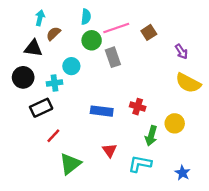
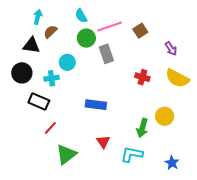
cyan semicircle: (86, 17) -> (81, 16), turned 144
red cross: (138, 107) -> (142, 77), moved
black rectangle: (41, 108) -> (39, 101), turned 48

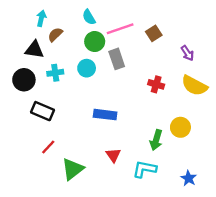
cyan circle: (67, 62) -> (87, 68), moved
cyan cross: (51, 78) -> (55, 73), moved
red line: (50, 128) -> (48, 147), moved

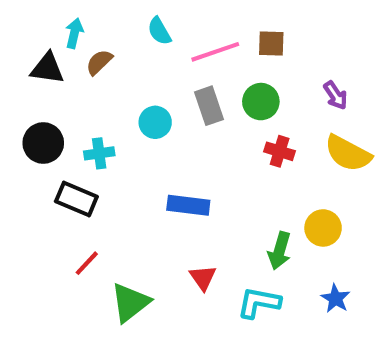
brown square: (154, 33) -> (271, 44), moved, turned 35
green circle: (95, 41) -> (261, 102), moved
black triangle: (34, 50) -> (47, 68), moved
cyan cross: (55, 73) -> (99, 153), moved
blue star: (189, 178) -> (335, 298), moved

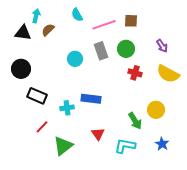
cyan cross: (99, 153) -> (67, 108), moved
green arrow: (280, 251) -> (135, 121), turned -48

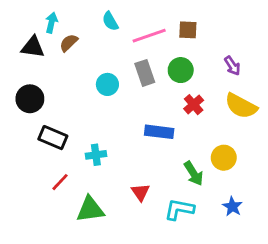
red cross: (135, 73) -> (194, 105), turned 32
blue rectangle: (91, 99) -> (159, 132), moved
green triangle: (63, 146) -> (90, 209), turned 30

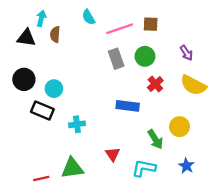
brown semicircle: (69, 43) -> (55, 34), turned -42
cyan circle: (107, 84) -> (54, 89), moved
red line: (60, 182) -> (41, 178), moved, turned 35

